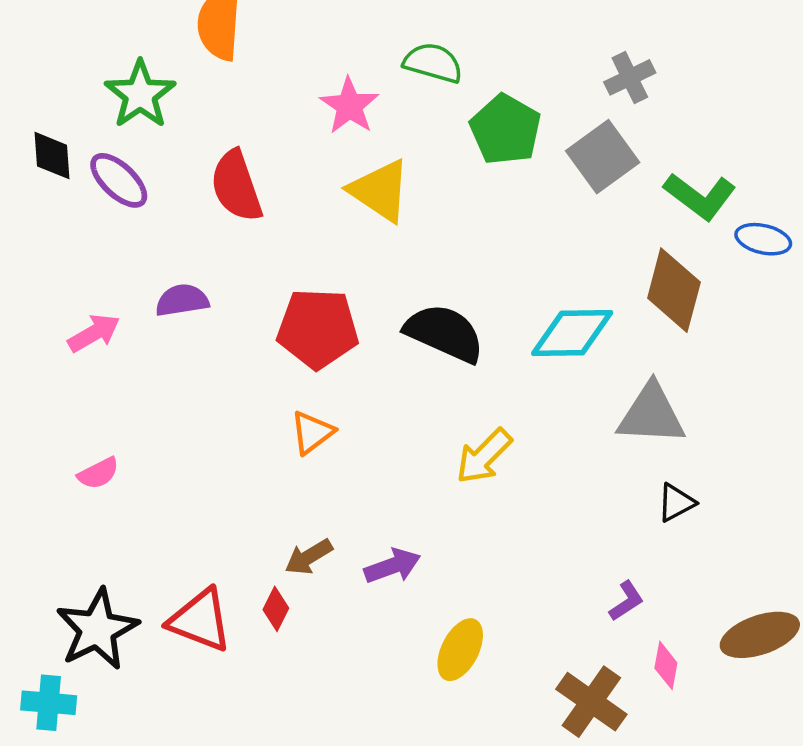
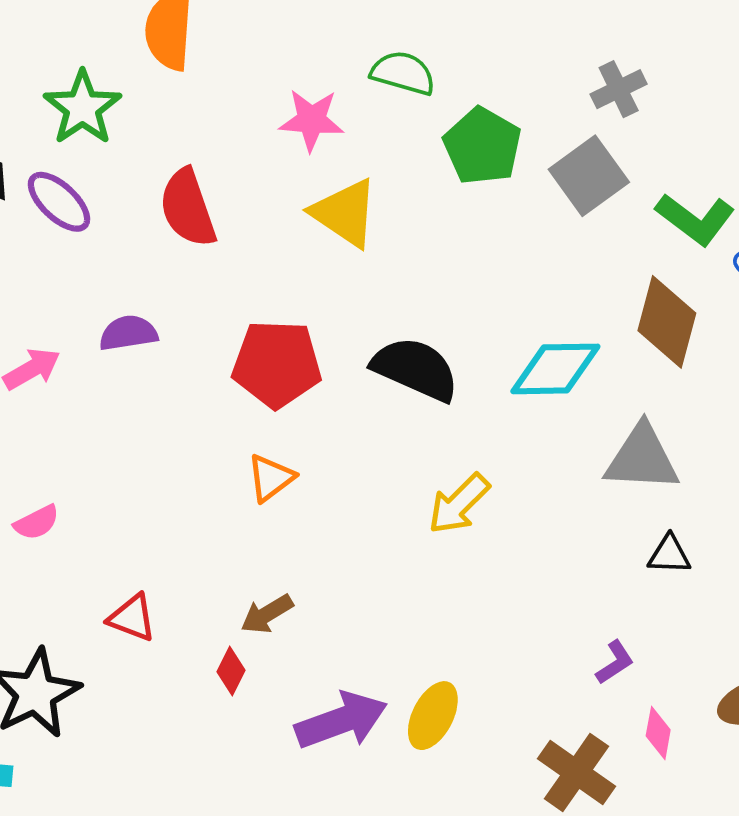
pink star: (349, 106) -> (312, 120), turned -30
black triangle: (676, 503) -> (669, 555), turned 30
purple arrow: (392, 566) -> (341, 721), moved, size x1.5
red triangle: (200, 620) -> (132, 618), moved, size x0.7

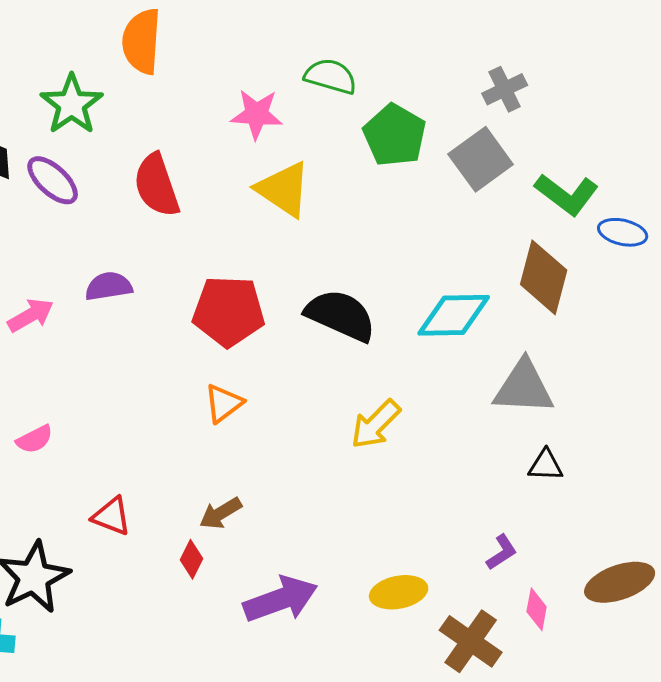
yellow ellipse: (433, 716) -> (399, 592), moved, turned 52

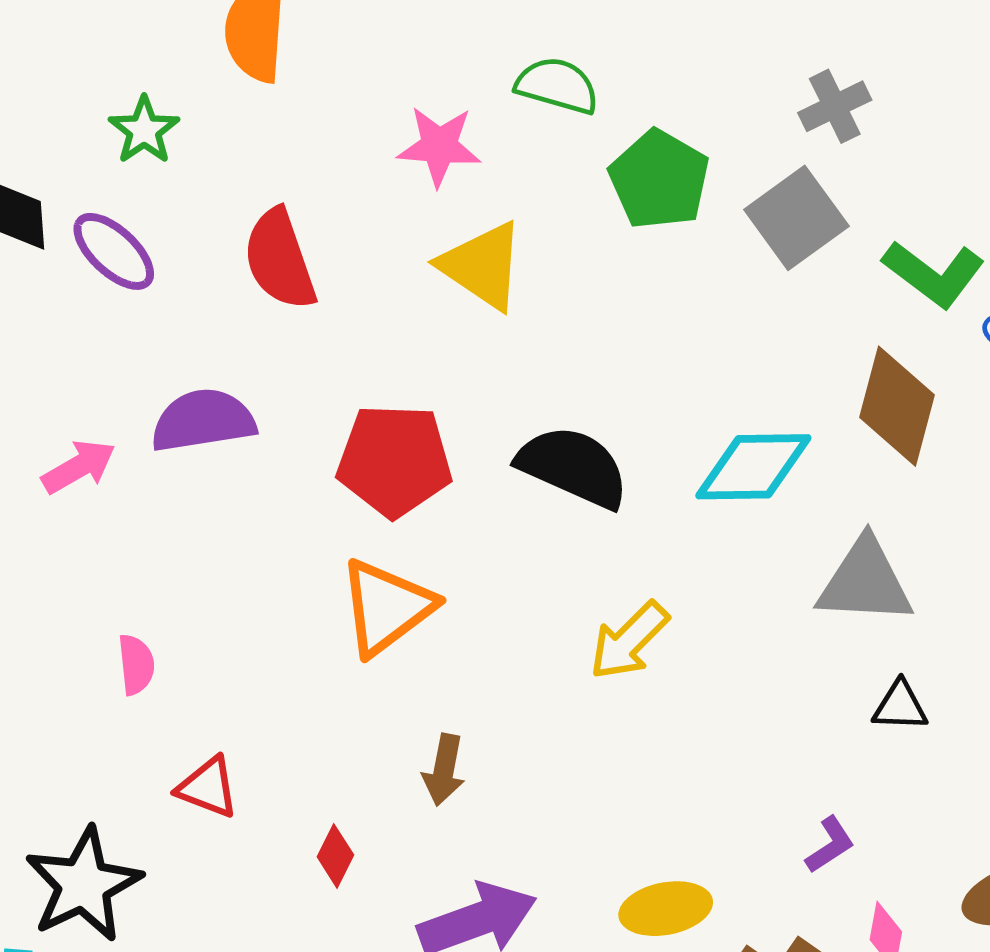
green star: (72, 104) -> (144, 130), size x0.7
purple semicircle: (109, 286) -> (203, 421), size x1.4
orange triangle: (224, 403) -> (387, 607), size x1.6
pink semicircle: (35, 439) -> (136, 665), moved, turned -69
brown arrow: (221, 513) -> (444, 770), moved, turned -48

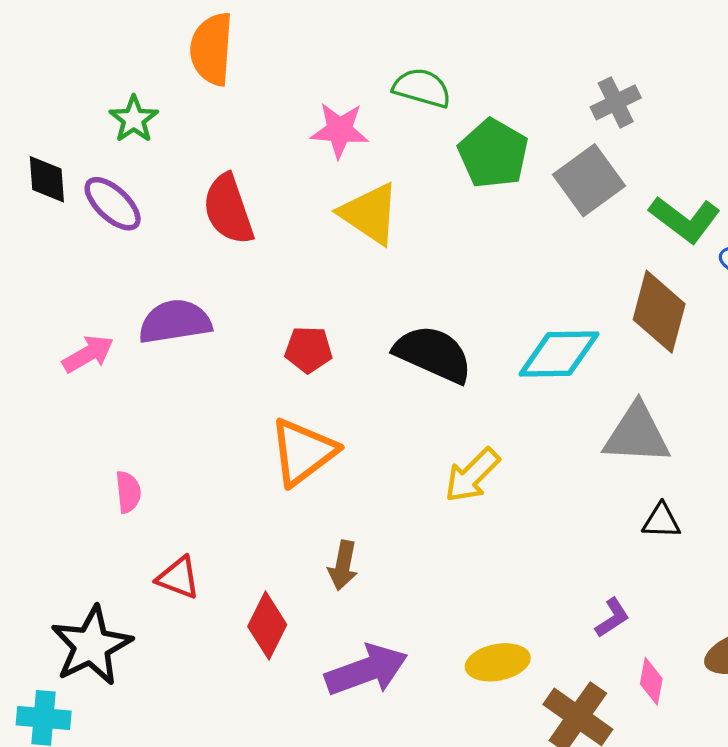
red pentagon: (395, 460) -> (308, 350), size x0.6
red diamond: (335, 856) -> (267, 626), size x1.5

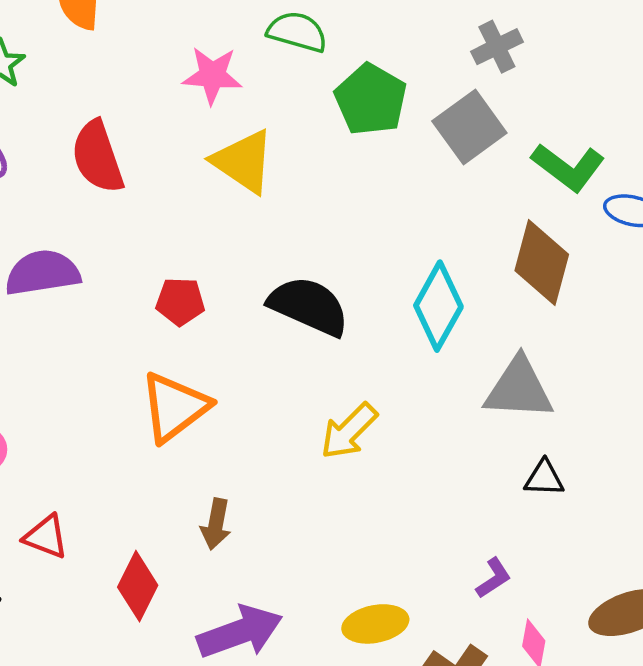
cyan diamond: (559, 354) -> (438, 306), turned -60

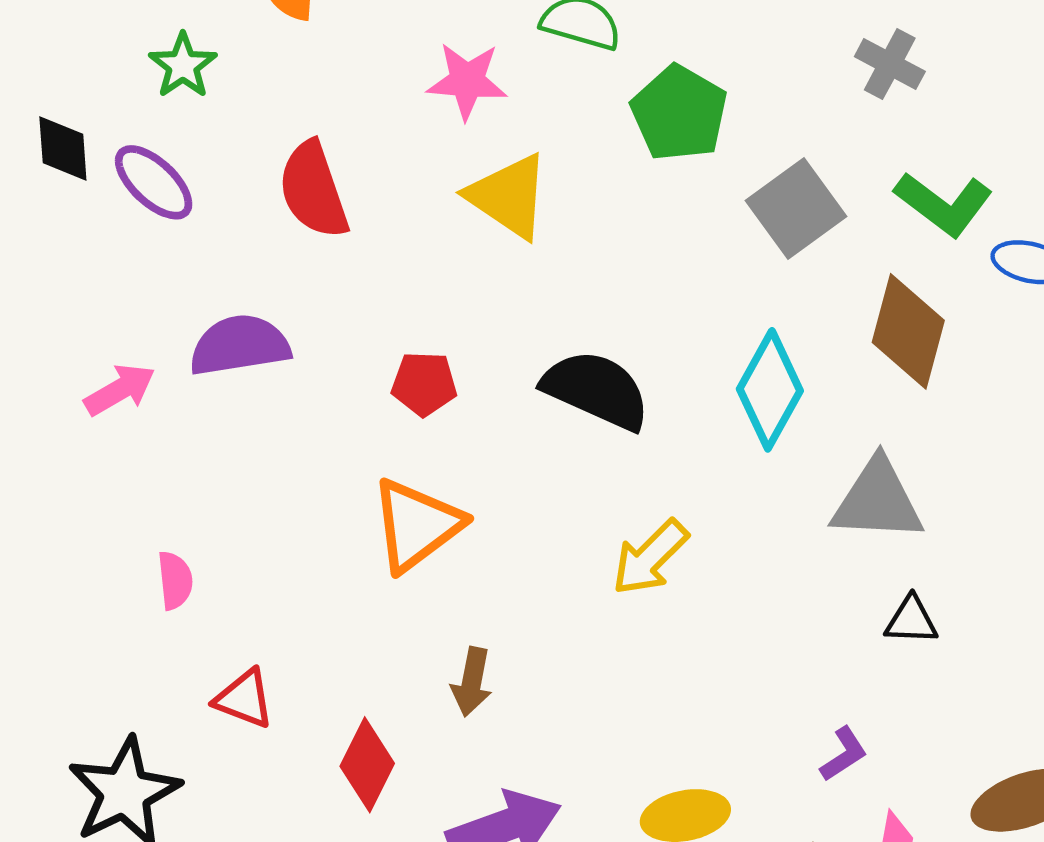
gray cross: (497, 47) -> (890, 64), moved, turned -36
gray square: (469, 127) -> (796, 208), moved

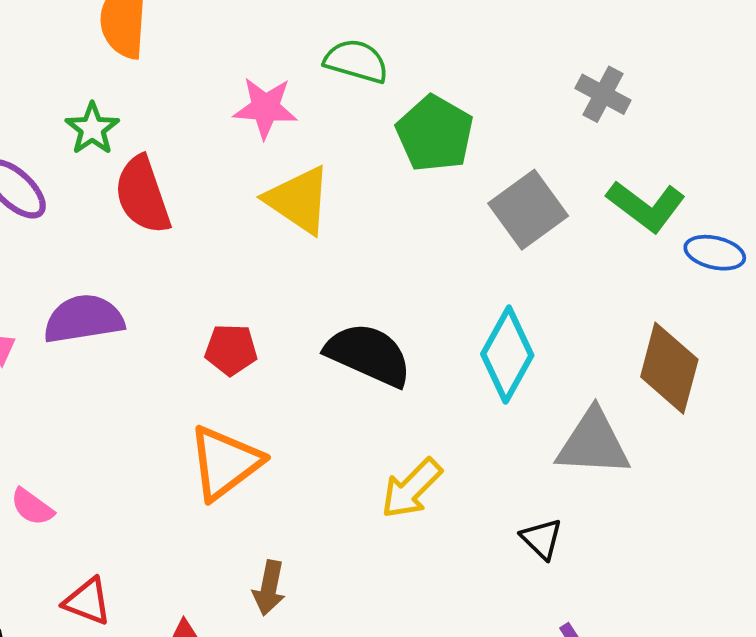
green star: (183, 66) -> (92, 129), moved
brown diamond: (908, 331) -> (669, 368), moved
pink semicircle: (175, 580) -> (32, 507), turned 132
black triangle: (911, 620) -> (542, 539), moved, turned 42

